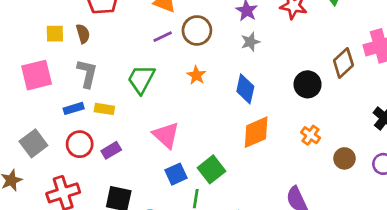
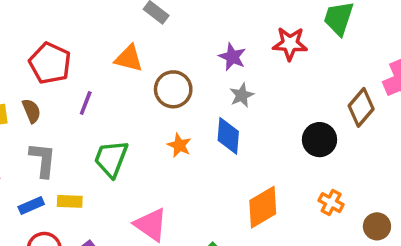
purple line: (163, 37) -> (86, 103), moved, turned -36
blue diamond: (245, 89) -> (228, 136), moved

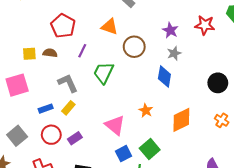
brown semicircle: (31, 111) -> (50, 53), turned -64
orange star: (179, 145) -> (146, 111), moved
green trapezoid: (111, 159) -> (104, 73), moved
gray L-shape: (43, 160) -> (68, 83), moved, turned -35
yellow rectangle: (70, 201) -> (68, 108), turned -56

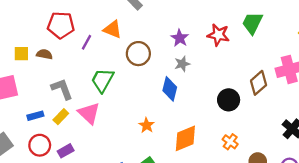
red pentagon: (63, 26) -> (61, 25), turned -30
purple line: (82, 51) -> (86, 42), moved
pink triangle: (115, 125) -> (89, 113), moved

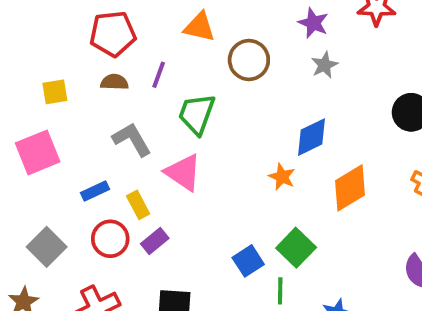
purple line: (86, 42) -> (159, 75), moved
brown semicircle: (44, 54) -> (114, 82), moved
blue diamond: (170, 89) -> (312, 137), moved, turned 60
yellow rectangle: (61, 117) -> (138, 205), moved, turned -63

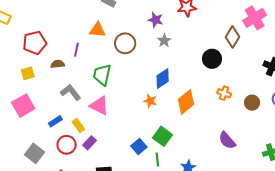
red pentagon: (113, 34) -> (35, 43), moved
purple line: (159, 75) -> (76, 50), moved

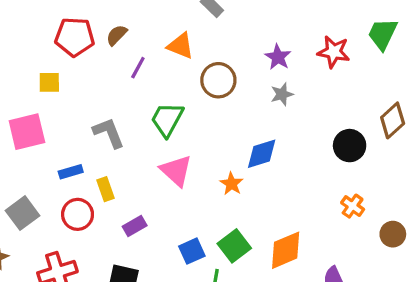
brown semicircle: (58, 64) -> (117, 35), moved, turned -56
orange diamond: (186, 102) -> (286, 250), moved
pink triangle: (99, 106) -> (176, 171), moved
purple rectangle: (90, 143) -> (135, 226), moved

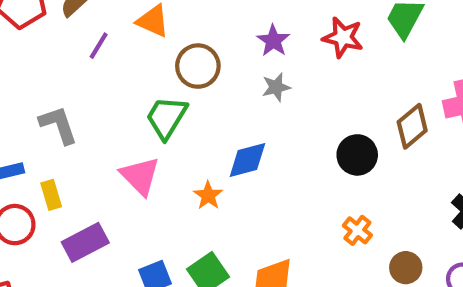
green trapezoid: (167, 119) -> (166, 117), moved
purple rectangle: (135, 226) -> (85, 242), size x1.5

